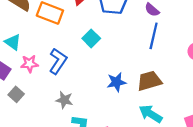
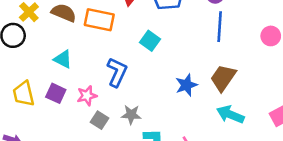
pink star: (29, 64) -> (87, 96), moved
brown trapezoid: (149, 81) -> (223, 78), turned -30
gray square: (16, 94) -> (99, 120), moved

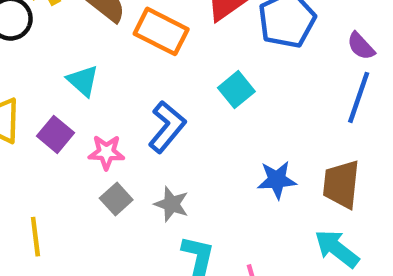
brown trapezoid: (223, 78) -> (341, 184), turned -44

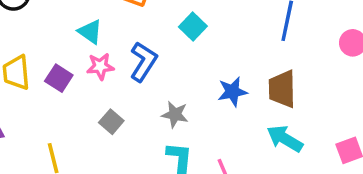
cyan triangle: (83, 81) -> (90, 32), moved
pink star: (106, 152) -> (100, 66), moved
gray star: (171, 204) -> (175, 114), moved

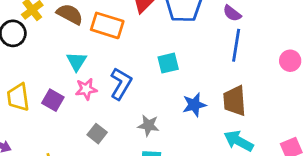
cyan square: (193, 26) -> (168, 63), moved, turned 35
cyan triangle: (90, 32) -> (77, 61), turned 30

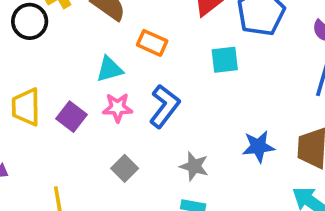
orange rectangle: (107, 25) -> (152, 43), moved, size x0.7
cyan triangle: (77, 61) -> (109, 69), turned 35
cyan square: (168, 63) -> (225, 60), moved

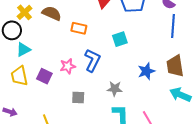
cyan square: (225, 60) -> (120, 39), moved
cyan triangle: (109, 69) -> (23, 50), moved
gray square: (125, 168) -> (78, 97), turned -32

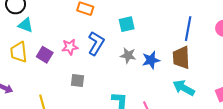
blue line: (173, 26) -> (188, 29), moved
cyan triangle: (23, 50) -> (26, 25), turned 42
gray star: (115, 89) -> (128, 55), moved

